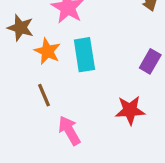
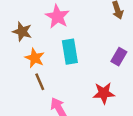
orange star: (47, 51) -> (35, 58), moved

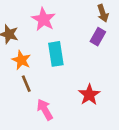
purple rectangle: (119, 57) -> (98, 37), moved
red star: (104, 93) -> (89, 95), turned -30

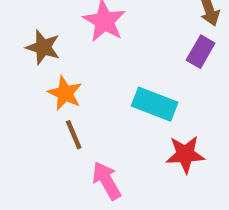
cyan rectangle: (56, 54) -> (155, 104), moved, turned -60
red star: (89, 95) -> (185, 154), turned 30

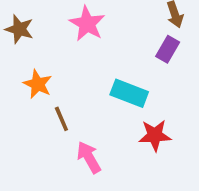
brown star: (43, 47) -> (19, 29), moved
orange star: (65, 93) -> (38, 84), moved

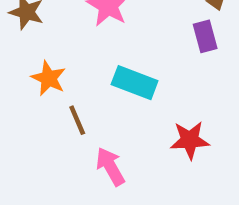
purple rectangle: (168, 49) -> (205, 36), turned -45
cyan rectangle: (129, 93) -> (135, 83), moved

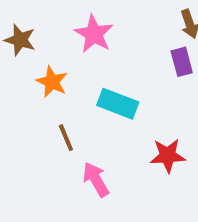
orange star: (49, 78) -> (52, 82), moved

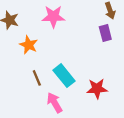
pink star: (94, 34) -> (53, 17), turned -30
cyan rectangle: (118, 104) -> (64, 76), moved, turned 30

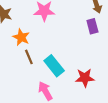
brown line: (37, 78) -> (29, 57), moved

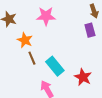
red star: (85, 78) -> (83, 77), turned 30

